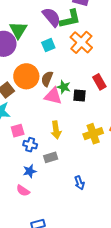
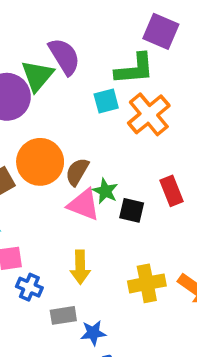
purple semicircle: (52, 17) -> (64, 56), moved
cyan square: (48, 45) -> (106, 101), moved
blue star: (30, 171) -> (93, 333), moved

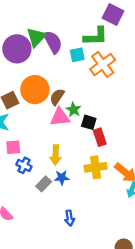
purple semicircle: (64, 56) -> (53, 42), moved
red rectangle: (171, 191) -> (100, 137), moved
pink triangle: (84, 205) -> (60, 117), turned -30
gray rectangle: (63, 315) -> (44, 184), turned -40
blue star: (93, 333) -> (62, 178), moved

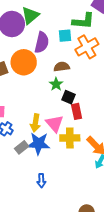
purple semicircle: (53, 42) -> (42, 42), moved, turned 35
brown semicircle: (57, 97) -> (62, 67), moved, turned 42
pink triangle: (60, 117) -> (55, 124), moved, turned 48
blue star: (62, 178) -> (39, 144), size x1.6

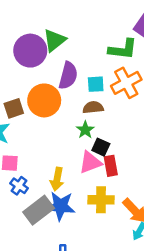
cyan square: (65, 36) -> (96, 84), moved
pink triangle: (55, 124) -> (90, 162), moved, turned 48
gray rectangle: (22, 147) -> (39, 210), size x1.6

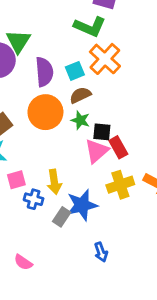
green L-shape: (123, 49) -> (90, 27), turned 36
orange circle: (44, 100) -> (45, 112), moved
yellow arrow: (57, 179) -> (54, 182), moved
gray rectangle: (39, 210) -> (62, 217), size x0.6

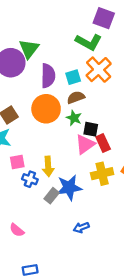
blue arrow: (101, 252) -> (81, 227), turned 84

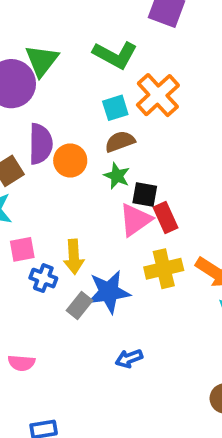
green L-shape: (89, 42) -> (115, 55), moved
purple semicircle: (48, 76) -> (41, 144), moved
orange circle: (46, 109) -> (70, 161), size x0.7
pink semicircle: (17, 230) -> (21, 363), turned -35

